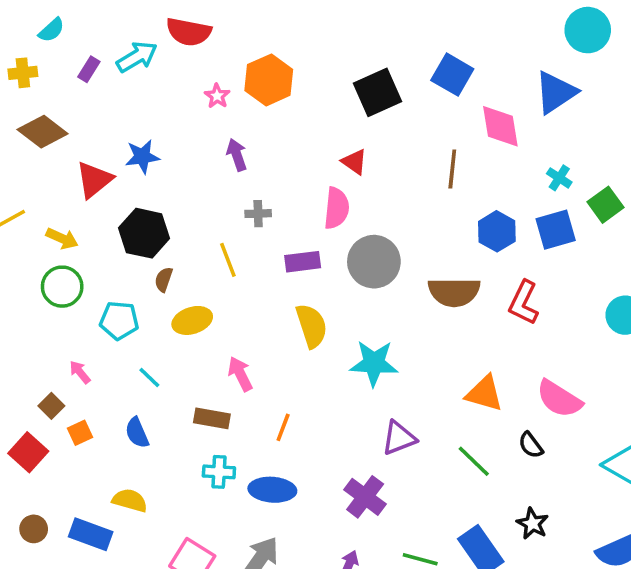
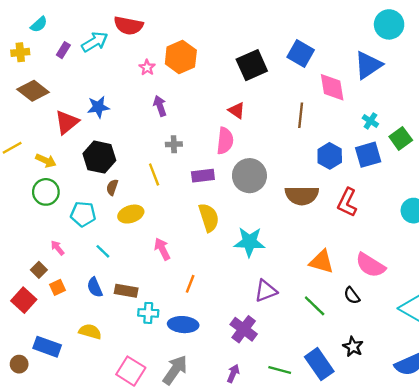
brown rectangle: (212, 418) -> (126, 291), moved
brown circle: (34, 529) -> (19, 364), moved
blue rectangle: (91, 534) -> (47, 347), moved

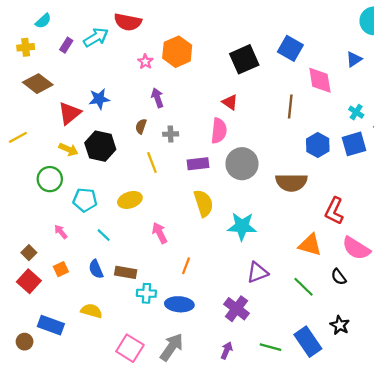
blue triangle: (368, 65) -> (354, 59), size x0.6
yellow arrow: (46, 161) -> (68, 149), moved
brown semicircle: (112, 187) -> (141, 126), moved
red L-shape: (347, 202) -> (334, 211), moved
brown square: (39, 270) -> (29, 253), moved

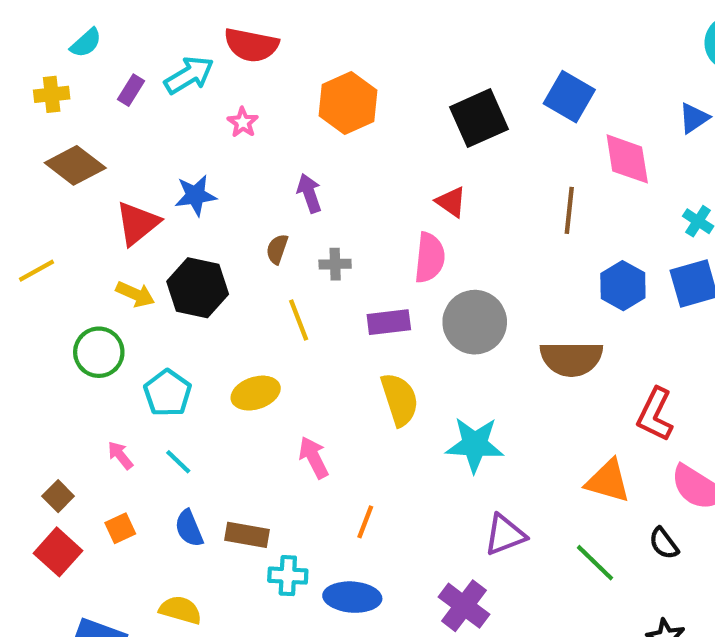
pink star: (145, 62) -> (243, 122), moved
cyan pentagon: (85, 200) -> (168, 393), turned 30
cyan line: (104, 235) -> (178, 462), moved

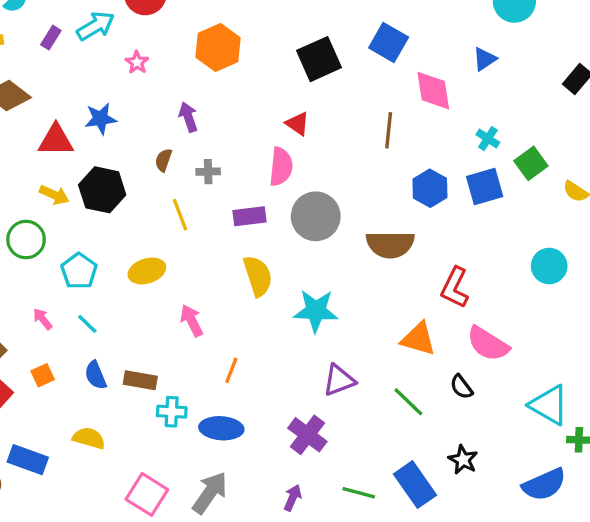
red triangle: (137, 223) -> (56, 140), turned 39

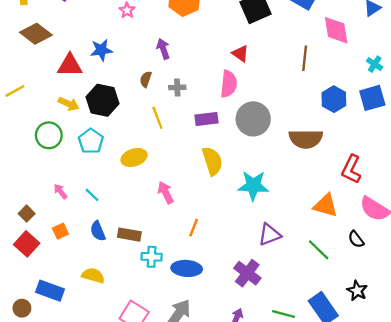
cyan pentagon: (79, 271) -> (91, 141), moved

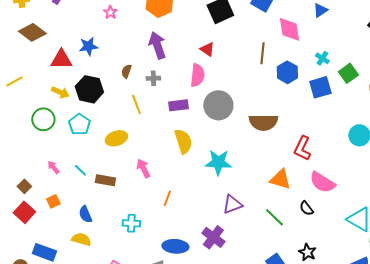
purple arrow: (163, 49) -> (157, 45), moved, size x1.5
blue hexagon: (334, 99) -> (287, 72), moved
blue semicircle: (98, 231) -> (85, 214), moved
brown rectangle: (129, 235) -> (105, 180), moved
blue ellipse: (187, 268) -> (175, 246), moved

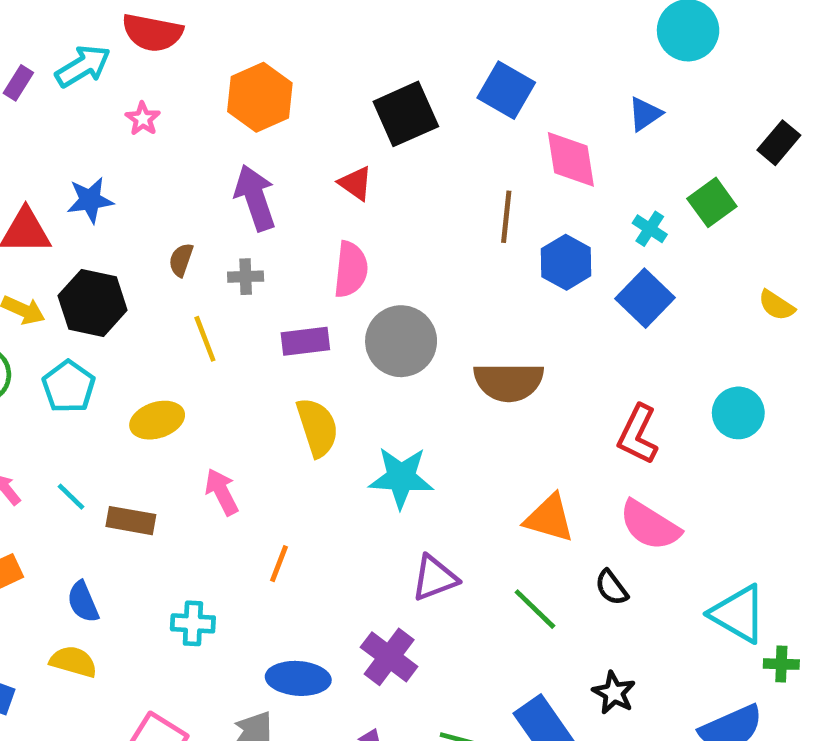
red triangle: (207, 49) -> (356, 183), moved
green square: (348, 73) -> (712, 202), moved
blue square: (320, 87) -> (645, 298), turned -30
red L-shape: (302, 148) -> (638, 434), moved

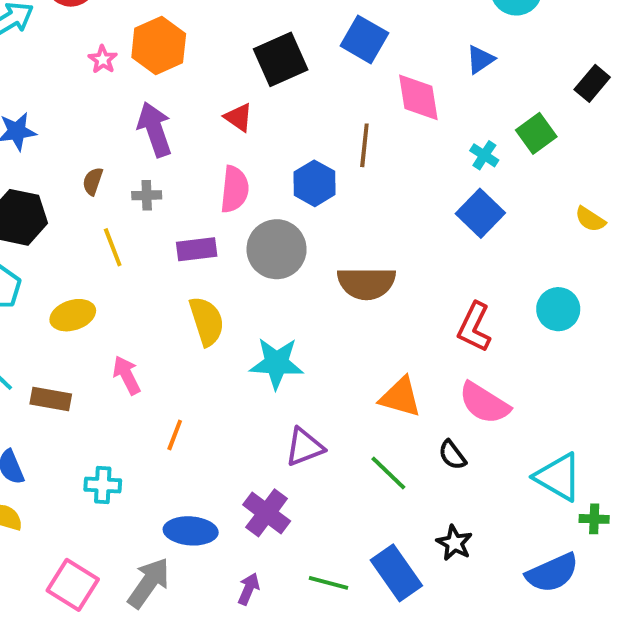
pink star: (143, 119) -> (103, 59), moved
blue hexagon: (566, 262) -> (314, 183), moved

